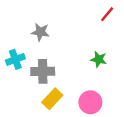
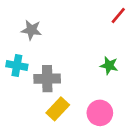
gray star: (40, 32) -> (31, 30), moved
cyan cross: (15, 59) -> (17, 66), turned 30

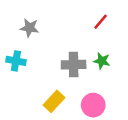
red line: (118, 15) -> (101, 22), moved
gray cross: (47, 79) -> (74, 65), moved

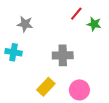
red line: (101, 22) -> (76, 14), moved
green star: (102, 61) -> (94, 24), moved

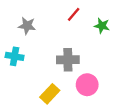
red line: (76, 14) -> (74, 14), moved
pink circle: (79, 90) -> (87, 85), moved

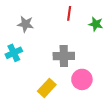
red line: (74, 14) -> (69, 13), turned -32
cyan cross: (15, 56) -> (14, 53), turned -35

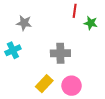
red line: (69, 13) -> (75, 11), moved
pink circle: (82, 79) -> (72, 86), moved

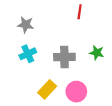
green star: (91, 23) -> (97, 53), moved
cyan cross: (13, 50) -> (28, 54), moved

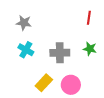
red line: (80, 12) -> (89, 18), moved
cyan cross: (28, 54) -> (26, 50), turned -35

